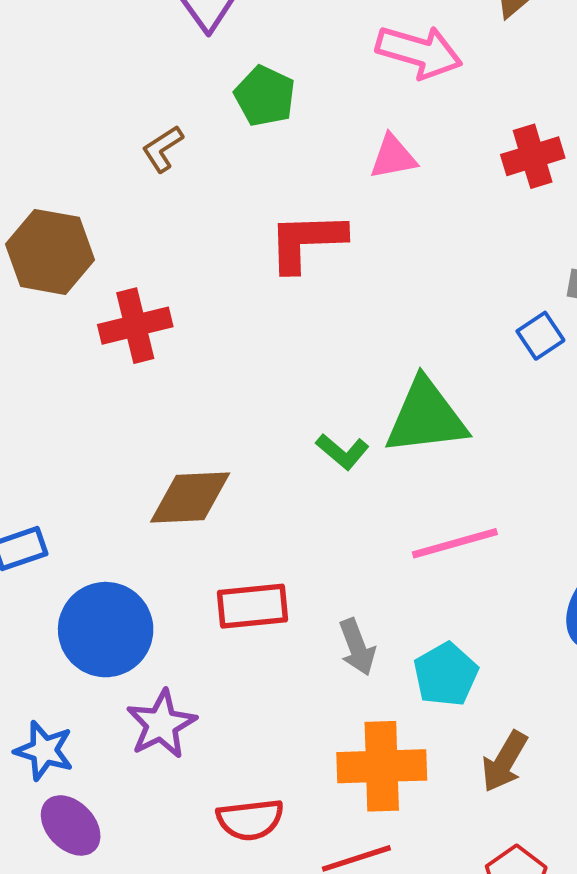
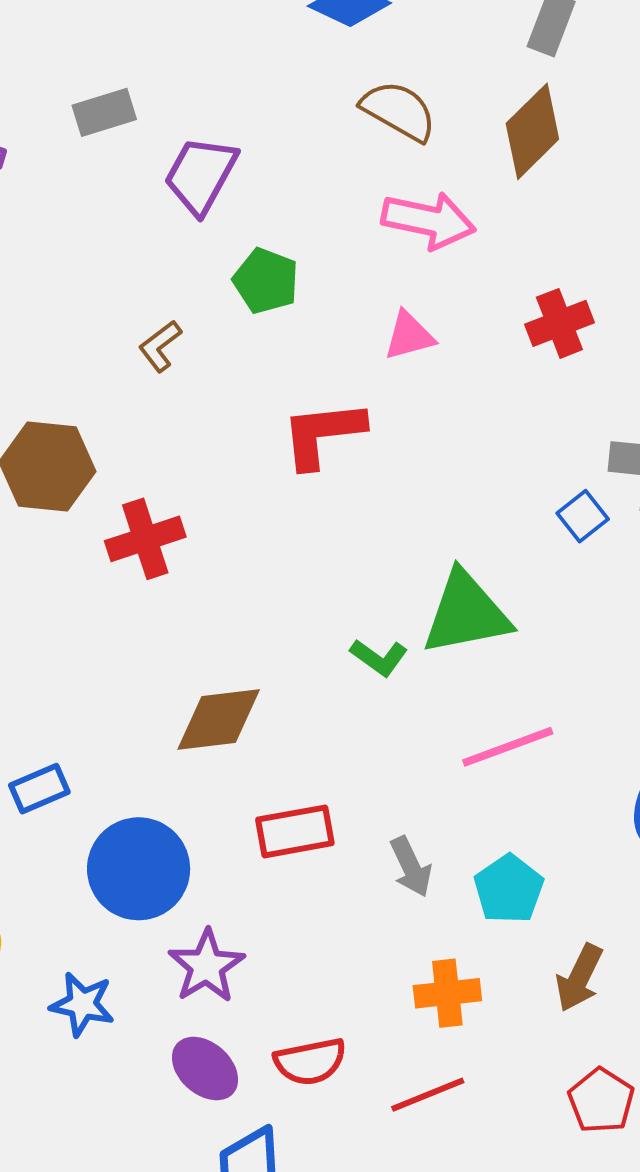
orange cross: (382, 766) -> (447, 993), size x0.7
purple ellipse: (71, 825) -> (205, 1069), moved

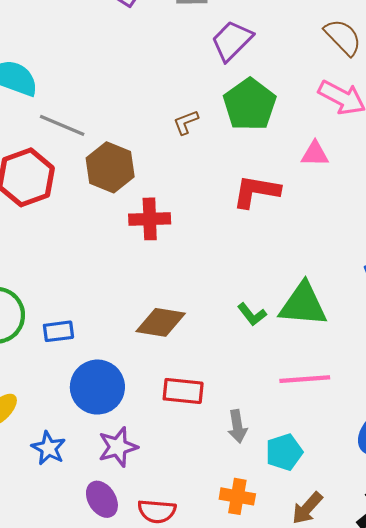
green pentagon: (266, 281) -> (250, 104), size x1.5

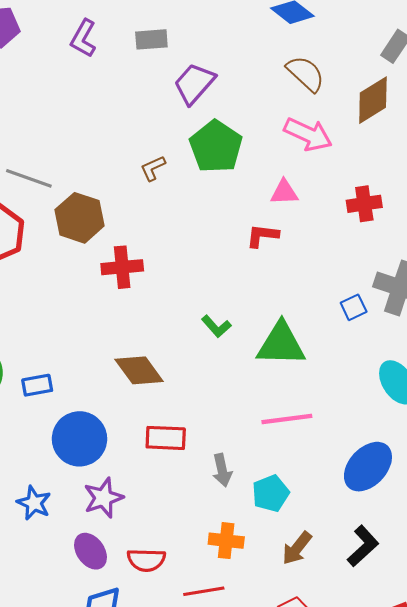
red L-shape: (256, 191) -> (262, 236), moved, size x0.7
green L-shape: (252, 314) -> (216, 326), moved
brown diamond: (161, 322) -> (139, 370), turned 48

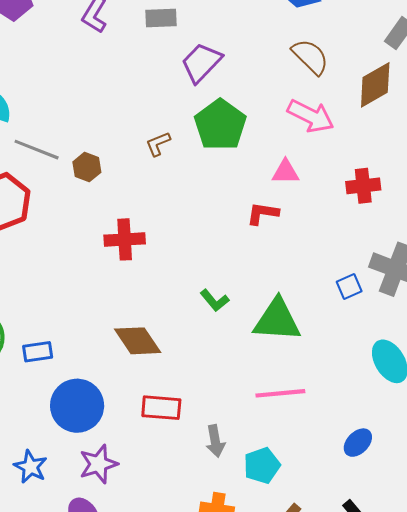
brown hexagon: (80, 218) -> (87, 167), moved, size x0.6
blue ellipse: (368, 467) -> (358, 443), size x0.6

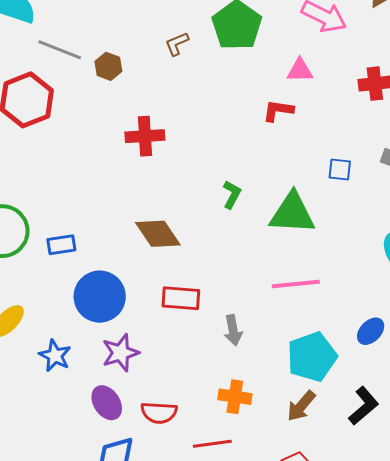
blue square: (349, 287) -> (340, 170), moved, turned 30
green L-shape: (215, 300) -> (232, 195), turned -112
cyan pentagon: (262, 465) -> (312, 357), moved, size x1.4

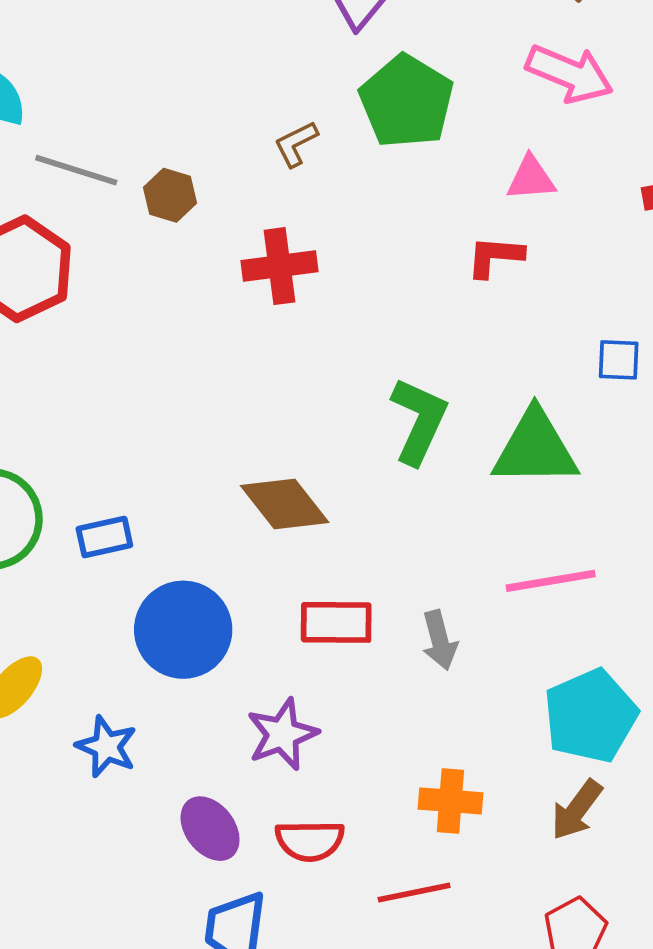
red cross: (145, 136) -> (279, 266), moved
green L-shape: (232, 195) -> (419, 421), size x1.6
gray arrow: (233, 330) -> (440, 640), moved
purple star: (120, 353) -> (282, 734), moved

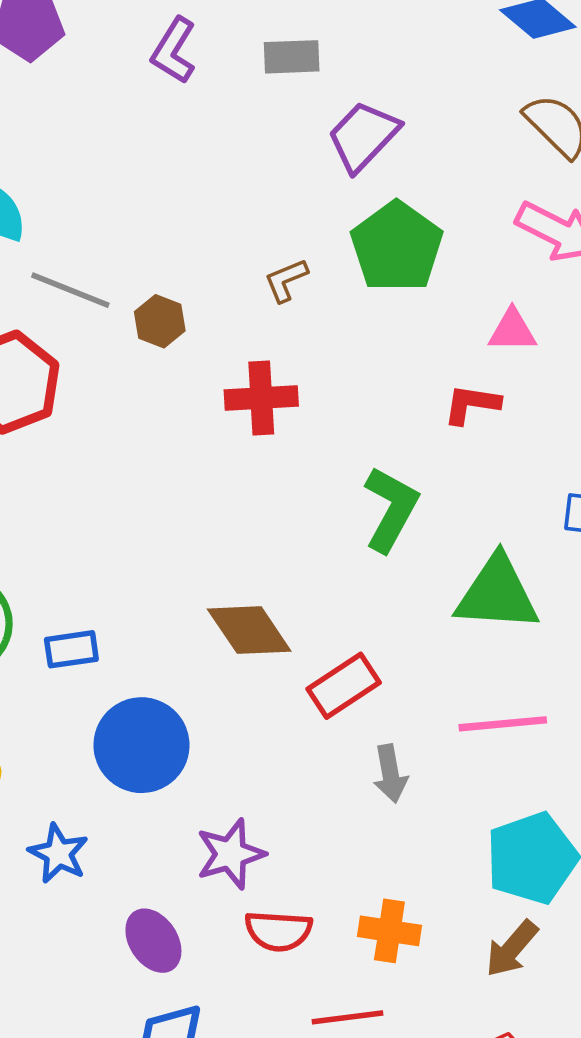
green L-shape: (419, 421) -> (391, 509), moved
red rectangle: (336, 622) -> (344, 686), moved, turned -38
red semicircle: (310, 841) -> (278, 931), moved

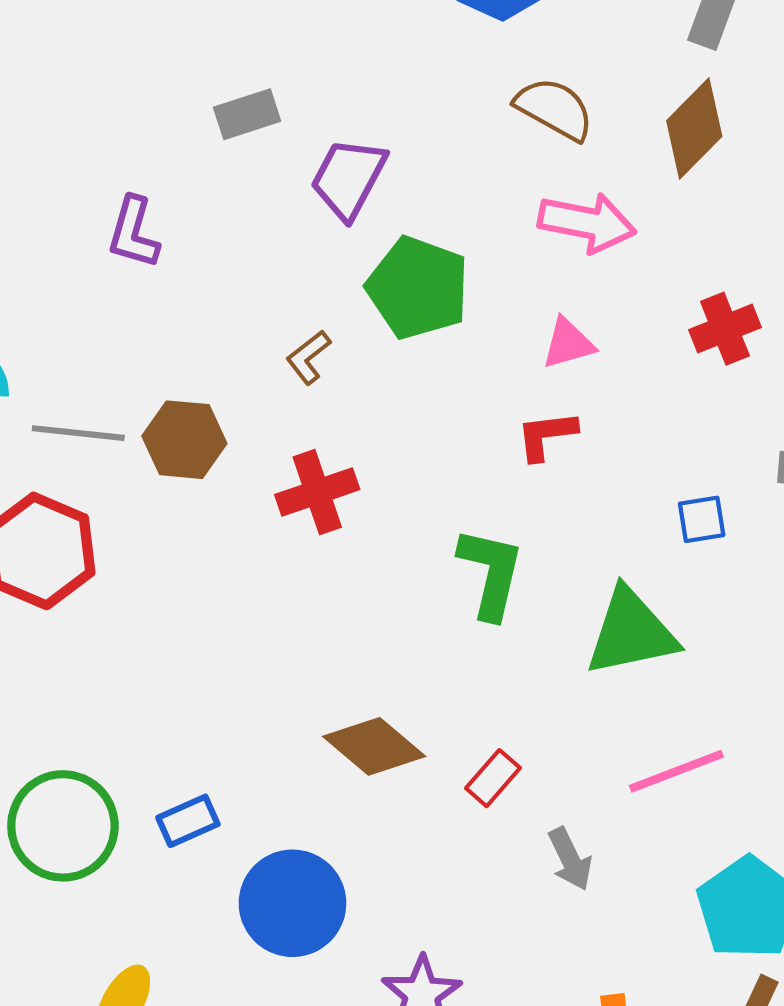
purple L-shape: (174, 51) -> (133, 233), moved
brown hexagon: (160, 321) -> (184, 440), size x1.4
red rectangle: (344, 686) -> (493, 778), size x0.7

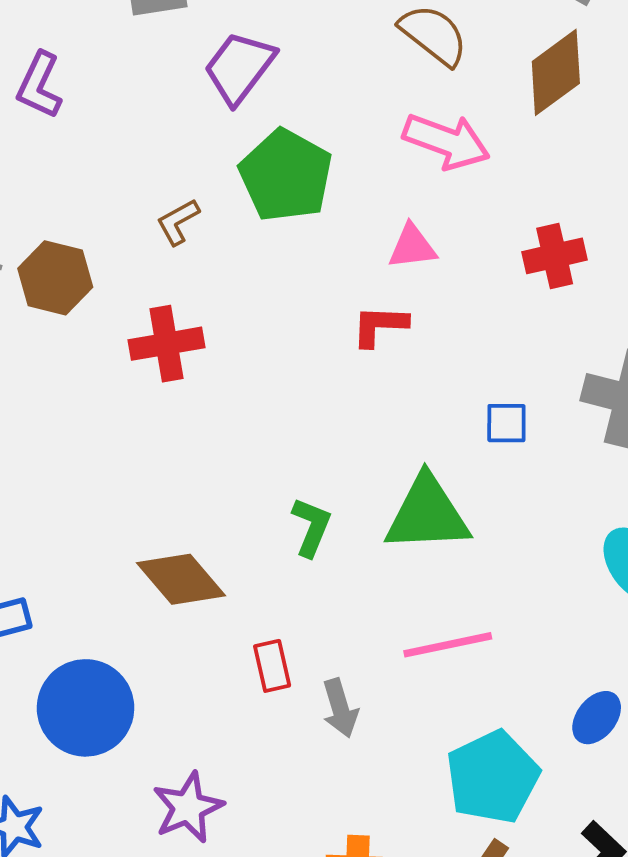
green L-shape: (491, 573) -> (311, 527), moved, size x0.7
red rectangle: (493, 778) -> (272, 666), moved, turned -63

